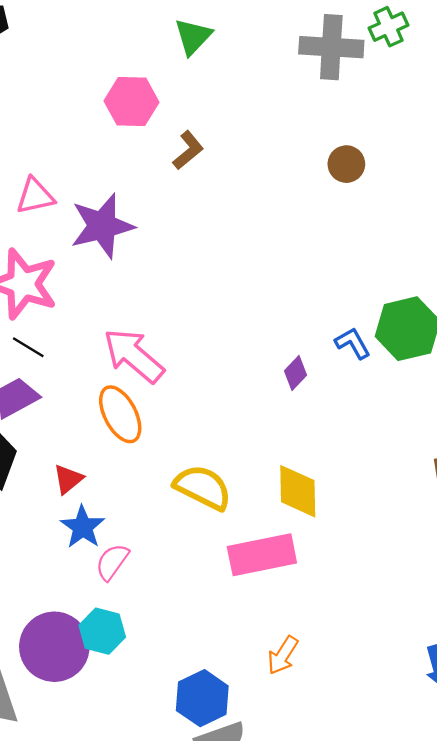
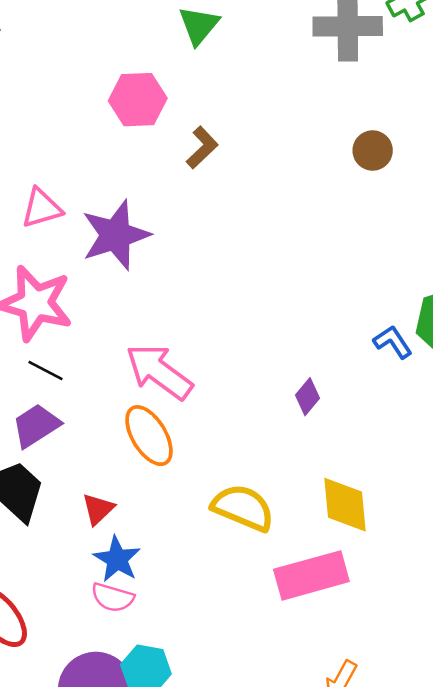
purple diamond: (296, 373) -> (307, 397), moved
pink semicircle: (112, 562) -> (113, 597), moved, turned -105

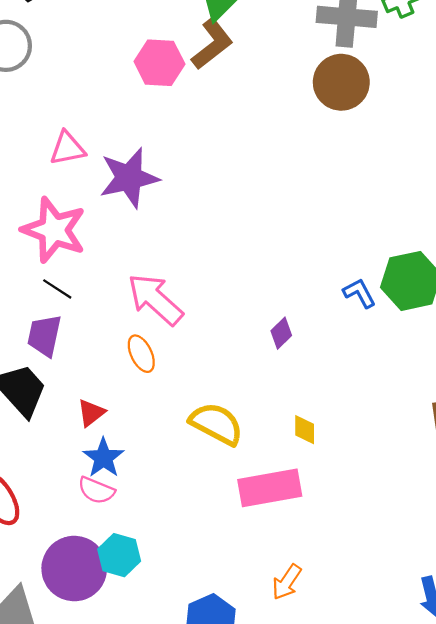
brown L-shape: (202, 147) -> (212, 44), moved, size x1.4
brown circle: (373, 150) -> (341, 82), moved, size x1.6
purple trapezoid: (36, 426) -> (44, 336), turned -51
orange ellipse: (149, 436) -> (141, 354), size x0.7
yellow diamond: (345, 505) -> (305, 430), size x0.6

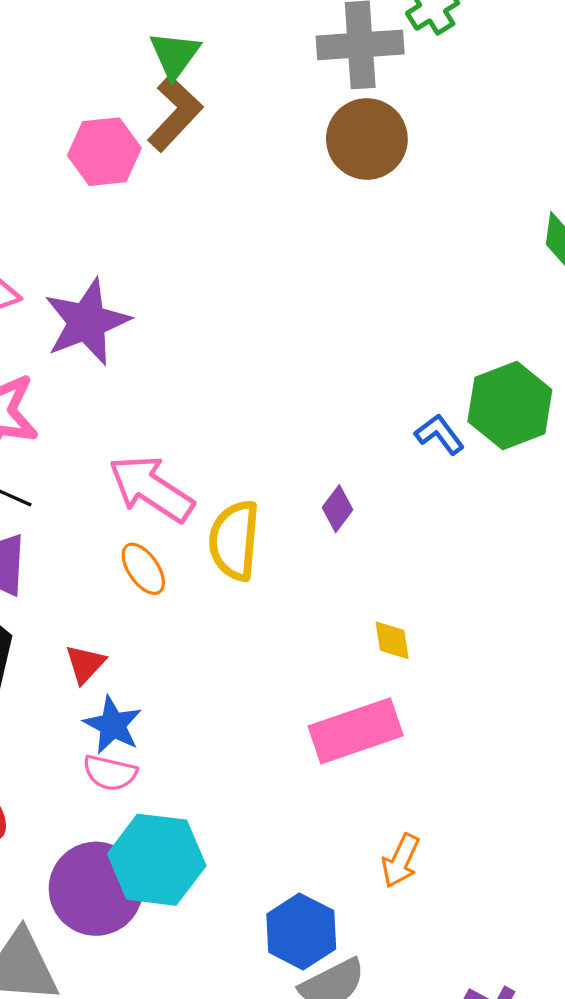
yellow semicircle: (216, 424) -> (234, 540), moved, turned -104
cyan hexagon: (119, 555) -> (157, 860), size x1.5

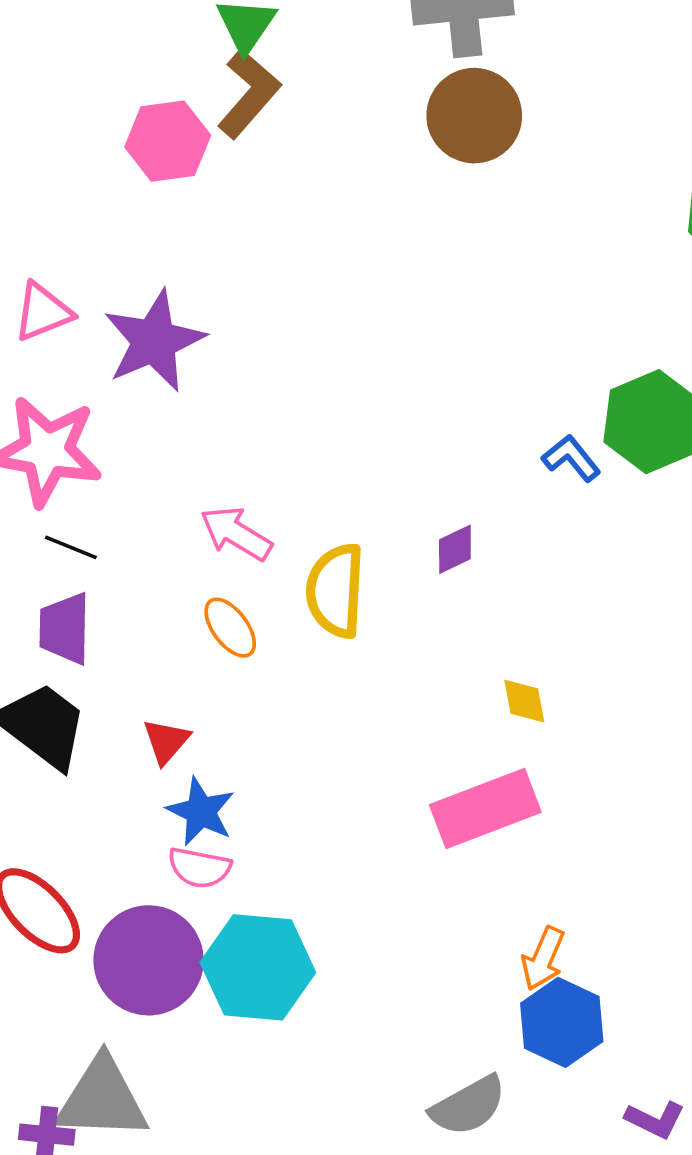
pink arrow: (151, 489) -> (236, 533), size x0.7
purple diamond: (337, 509) -> (455, 549), turned 30
purple circle: (96, 889) -> (149, 960), moved
blue hexagon: (301, 931) -> (562, 1022), moved

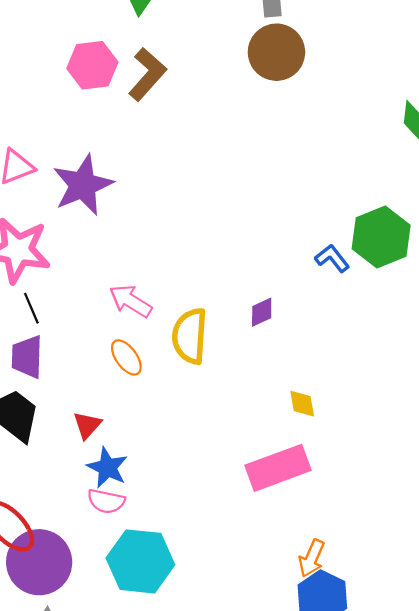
brown L-shape: (249, 94) -> (147, 74), moved
black line: (71, 547) -> (31, 308), turned 44
purple circle: (149, 960) -> (39, 562), moved

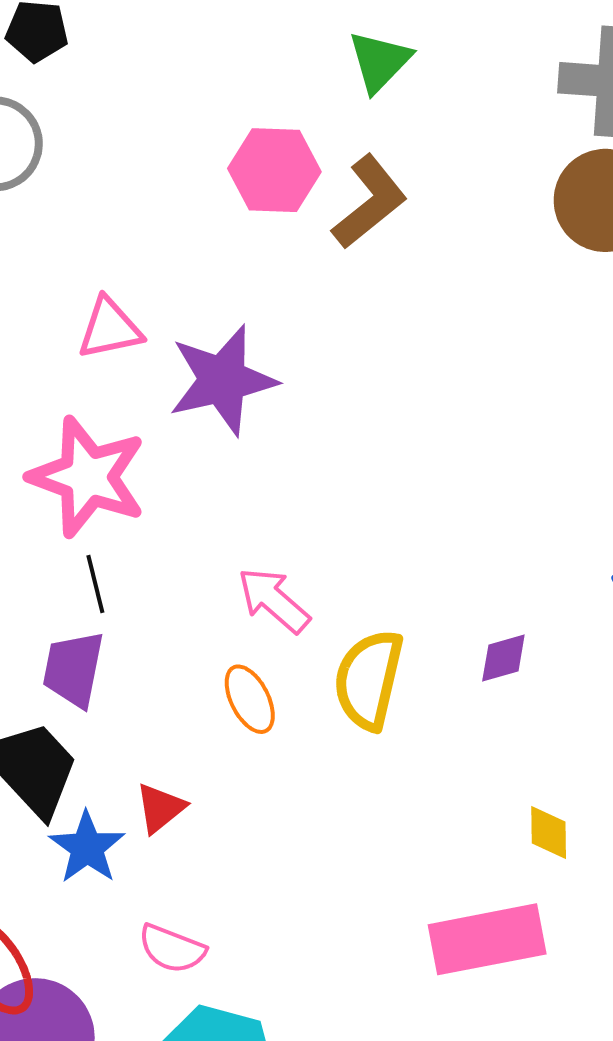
blue star: (107, 468) -> (87, 848), moved

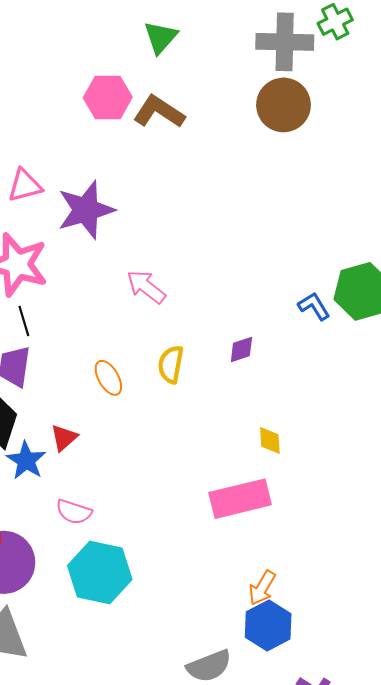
brown L-shape: (369, 202) -> (159, 112), turned -105
pink arrow: (274, 600) -> (146, 287), moved
yellow semicircle: (369, 680) -> (171, 364), size x0.7

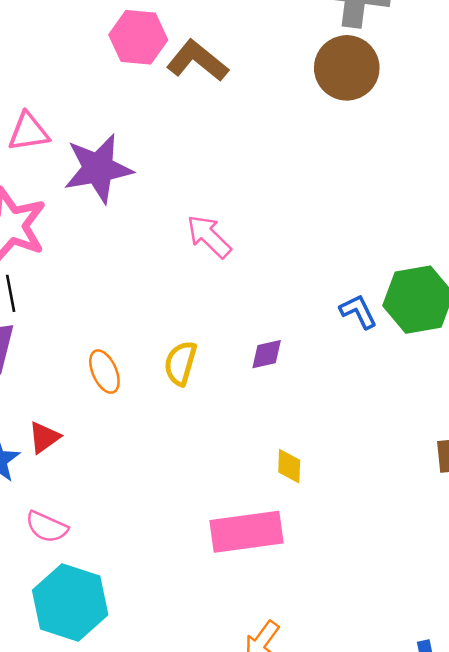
pink arrow: (146, 287) -> (209, 236), moved

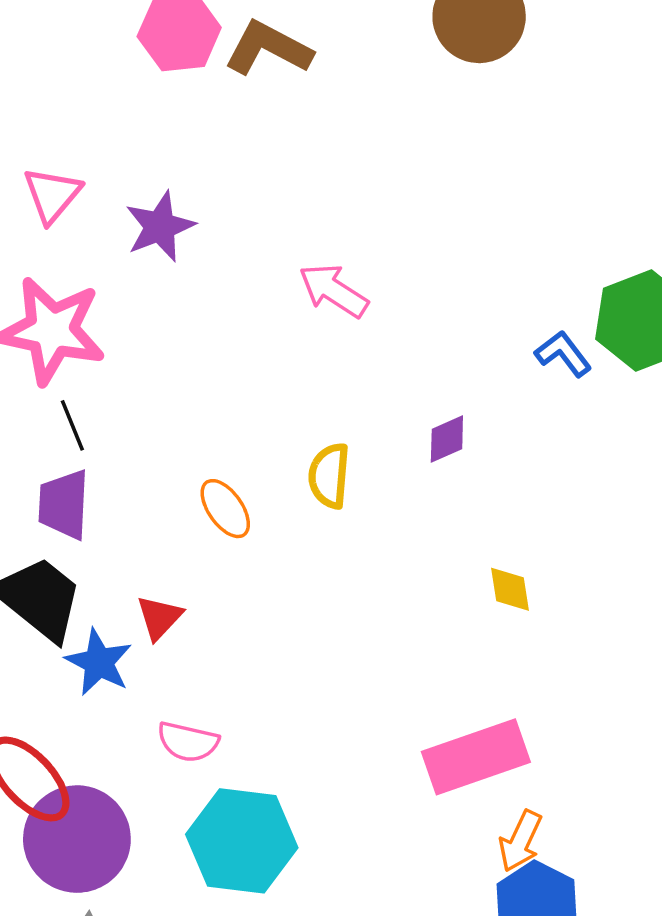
pink triangle: (28, 132) -> (52, 195), turned -30
purple star: (98, 169) -> (160, 227), size x0.7
pink rectangle: (247, 532) -> (476, 757), moved

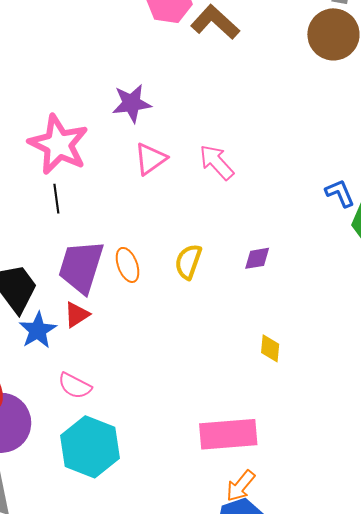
pink triangle: (52, 195) -> (150, 159), moved
blue L-shape: (563, 354) -> (340, 193), moved
purple trapezoid: (64, 504) -> (81, 267), moved, size x1.4

